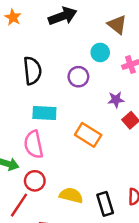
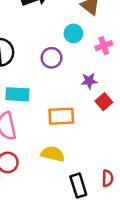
orange rectangle: (88, 135) -> (61, 116), turned -35
yellow semicircle: (71, 195) -> (53, 154), moved

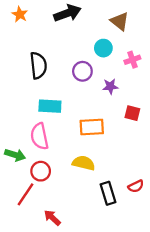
purple star: (89, 81) -> (110, 86), moved
red square: (104, 102) -> (132, 113), turned -35
red semicircle: (107, 178) -> (136, 186), turned 63

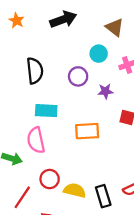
yellow semicircle: (84, 163) -> (75, 190), moved
red circle: (41, 171) -> (50, 179), moved

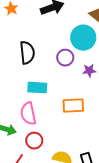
cyan circle: (99, 54) -> (83, 38), size x1.6
red circle: (50, 179) -> (34, 141), moved

